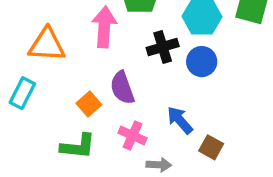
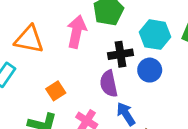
purple semicircle: (122, 88) -> (109, 84), moved

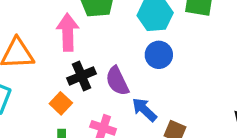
black cross: (120, 54) -> (82, 76), moved

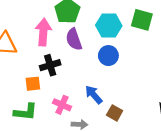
purple semicircle: (117, 81) -> (74, 39), moved
orange square: (61, 103) -> (33, 84), turned 35

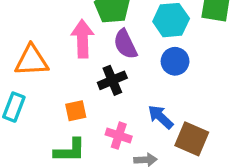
black cross: (50, 65) -> (112, 80), moved
brown square: (115, 113) -> (192, 139), size x1.5

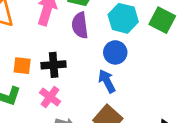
black cross: (112, 80) -> (54, 65), moved
blue arrow: (161, 117) -> (107, 81), moved

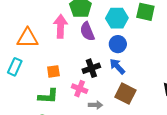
black cross: (54, 65) -> (91, 68), moved

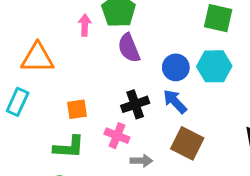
cyan hexagon: (117, 18) -> (214, 66), moved
pink arrow: (60, 26) -> (85, 25), moved, size x0.6

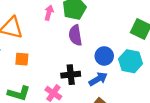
blue arrow: (175, 101) -> (98, 79), turned 90
orange square: (77, 109) -> (22, 59), moved

